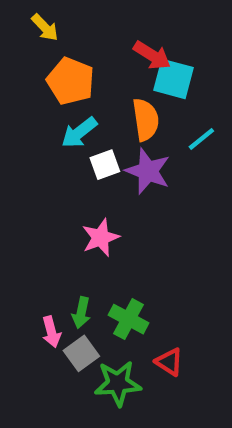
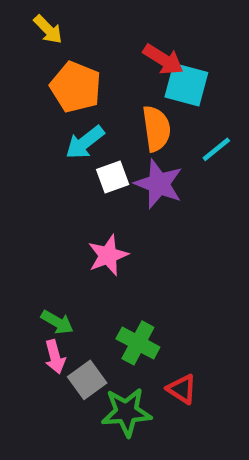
green arrow: (81, 313) -> (57, 322), moved, turned -72

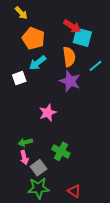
white square: (113, 177) -> (19, 78), moved
green arrow: (57, 322) -> (25, 142), turned 136
red triangle: (182, 389) -> (74, 191), moved
green star: (126, 412) -> (39, 188), moved

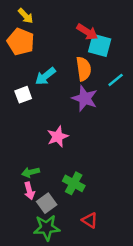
orange pentagon: (33, 38) -> (21, 42), moved
red triangle: (74, 191) -> (90, 220), moved

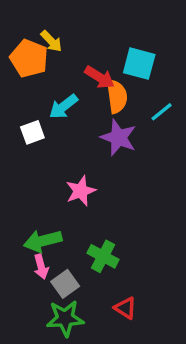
yellow arrow: (26, 16) -> (51, 41), moved
red arrow: (87, 32) -> (100, 77), moved
green arrow: (31, 172) -> (43, 241), size x1.5

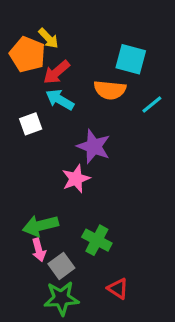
red arrow: (100, 77) -> (57, 72), moved, turned 108
orange semicircle: (117, 96) -> (110, 90), turned 104
cyan arrow: (63, 107) -> (60, 100), turned 68
purple star: (119, 138) -> (94, 146), moved

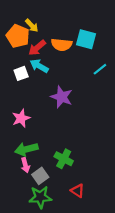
orange semicircle: (110, 90) -> (62, 45), moved
white square: (31, 124) -> (21, 73), moved
pink star: (76, 179) -> (21, 118), moved

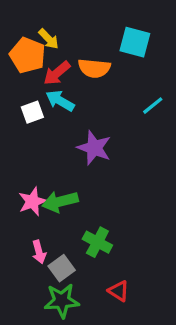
cyan square: (86, 39) -> (135, 42), moved
pink star: (21, 118) -> (32, 202), moved
green arrow: (26, 149) -> (60, 202), moved

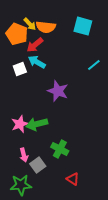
orange semicircle: (94, 68) -> (46, 27), moved
green star: (62, 301) -> (21, 185), moved

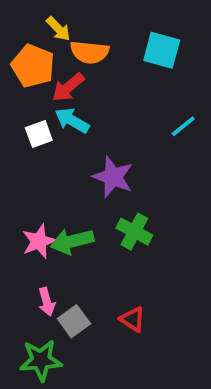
yellow arrow: (30, 24) -> (58, 29), moved
green cross: (60, 149) -> (134, 232), moved
red triangle: (73, 179) -> (132, 319), moved

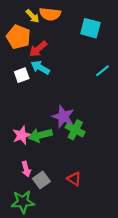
orange semicircle: (90, 52) -> (50, 14), moved
purple star: (113, 177) -> (63, 117), moved

